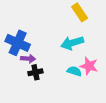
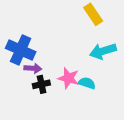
cyan arrow: (72, 43) -> (103, 51), moved
pink star: (89, 66) -> (68, 78), moved

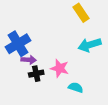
blue cross: (21, 50) -> (18, 44), turned 35
cyan semicircle: (87, 83) -> (76, 88), moved

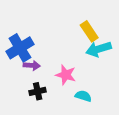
yellow rectangle: (81, 13) -> (89, 31), moved
black cross: (36, 74) -> (38, 91), moved

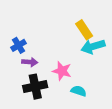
blue cross: (20, 48) -> (19, 45), size x0.6
black cross: (38, 91) -> (35, 87), size x1.5

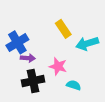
yellow rectangle: (84, 30) -> (63, 29), moved
blue cross: (19, 45) -> (17, 42), size x1.5

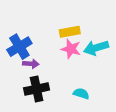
yellow rectangle: (63, 29) -> (70, 32), turned -66
pink star: (58, 66) -> (71, 49), moved

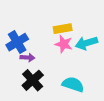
black cross: (37, 89) -> (33, 80), turned -30
cyan semicircle: (81, 94) -> (73, 84), size x1.5

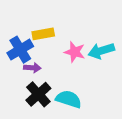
yellow rectangle: (63, 29) -> (43, 34), moved
cyan semicircle: (73, 84) -> (69, 99), moved

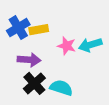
blue cross: (20, 50) -> (18, 28), moved
purple arrow: (32, 68) -> (29, 60), size x1.5

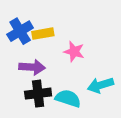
cyan arrow: (90, 45) -> (100, 85), moved
black cross: (34, 83) -> (38, 94), turned 35

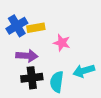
cyan semicircle: (68, 98) -> (57, 82), turned -100

